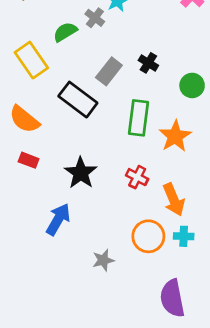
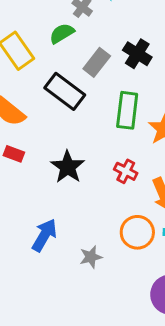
green semicircle: (65, 32) -> (62, 33), moved
black cross: (148, 63) -> (137, 54), size x1.4
blue arrow: (58, 219) -> (44, 235), moved

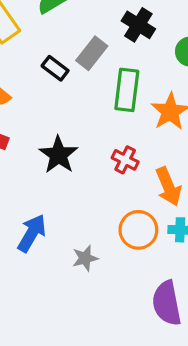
gray rectangle: (97, 62) -> (92, 53), moved
black rectangle: (65, 91) -> (55, 68), size x0.6

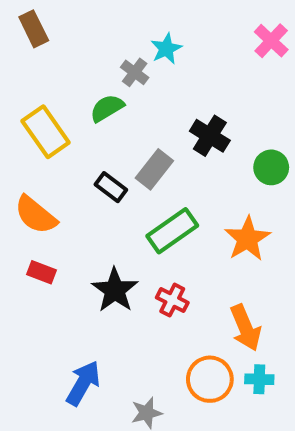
green rectangle: (127, 90) -> (172, 231), moved, turned 48
red cross: (125, 160) -> (172, 300), moved

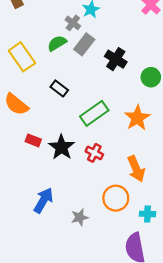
gray rectangle: (154, 169) -> (84, 44), moved
red rectangle: (42, 272) -> (33, 140), moved
cyan cross: (259, 379) -> (147, 214), moved

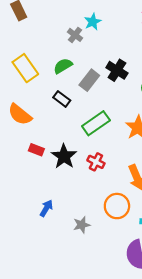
green semicircle: (57, 43) -> (63, 66), moved
gray rectangle: (84, 44) -> (89, 80), moved
blue arrow: (43, 200) -> (46, 208), size x0.7

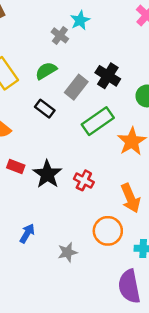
green rectangle: (96, 123) -> (98, 121), moved

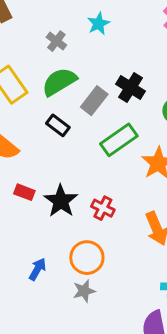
gray cross: (60, 35) -> (56, 41), moved
green semicircle: (46, 71) -> (59, 82), size x1.4
orange circle: (108, 231) -> (87, 258), moved

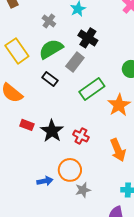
black cross: (131, 88) -> (88, 38), moved
blue arrow: (38, 269) -> (45, 181), moved, turned 49
gray star: (84, 291) -> (83, 190), moved

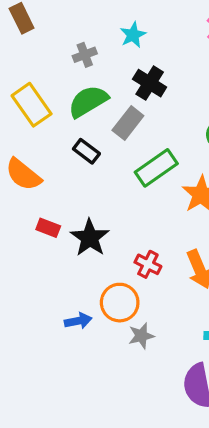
gray cross: (49, 21) -> (85, 55), turned 32
red cross: (81, 136) -> (148, 264), moved

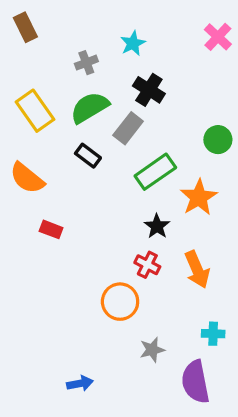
black star: (90, 238) -> (157, 226), moved, size x0.7
blue arrow: (78, 321) -> (80, 383), moved
gray star: (141, 336) -> (152, 350), moved

